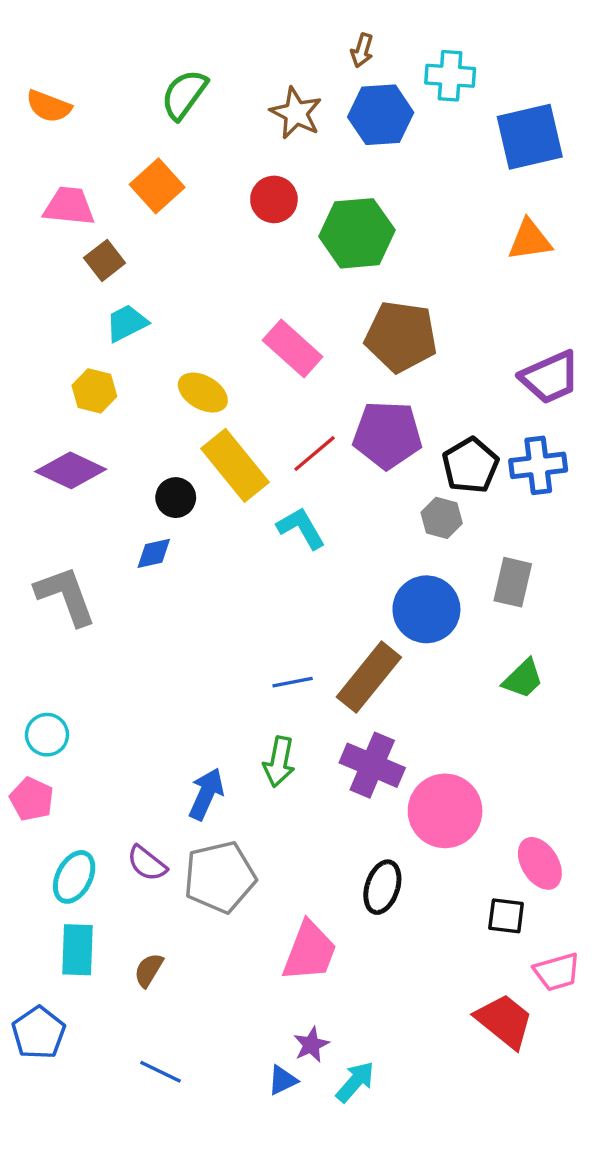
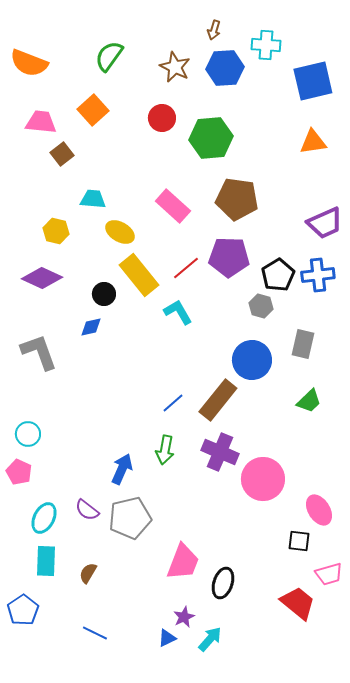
orange semicircle: (49, 106) -> (29, 63), size x1.4
cyan trapezoid: (127, 323) -> (93, 199), moved, turned 32
blue line: (293, 682) -> (173, 403), turned -30
black ellipse: (382, 887) -> (223, 583), moved

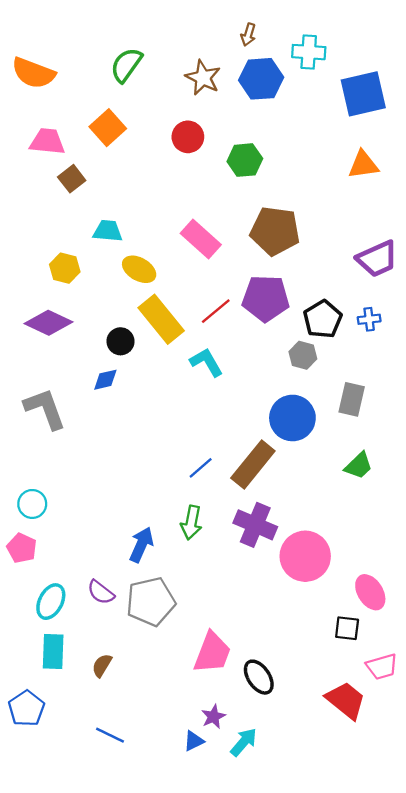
green hexagon: (211, 138) -> (245, 160), size x0.7
blue cross: (318, 275) -> (369, 319), size x0.6
black ellipse: (223, 583) -> (259, 677), turned -52

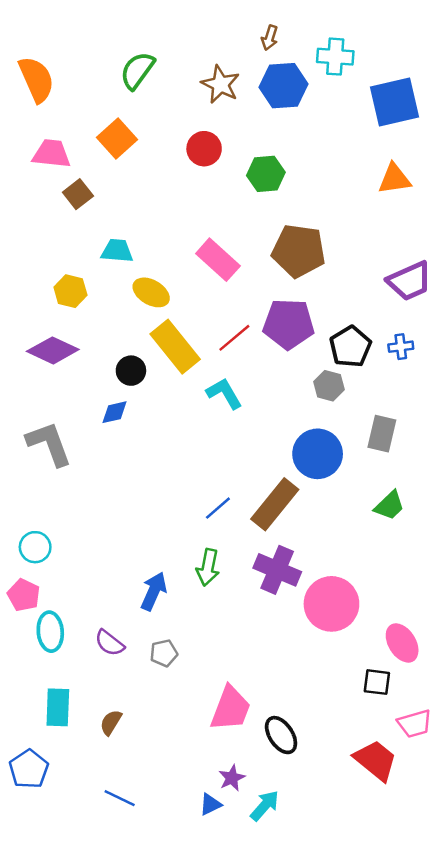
orange semicircle: (33, 73) -> (36, 79), turned -135
cyan ellipse: (51, 602) -> (50, 632), moved, turned -32
gray pentagon: (151, 602) -> (164, 653), size x0.5

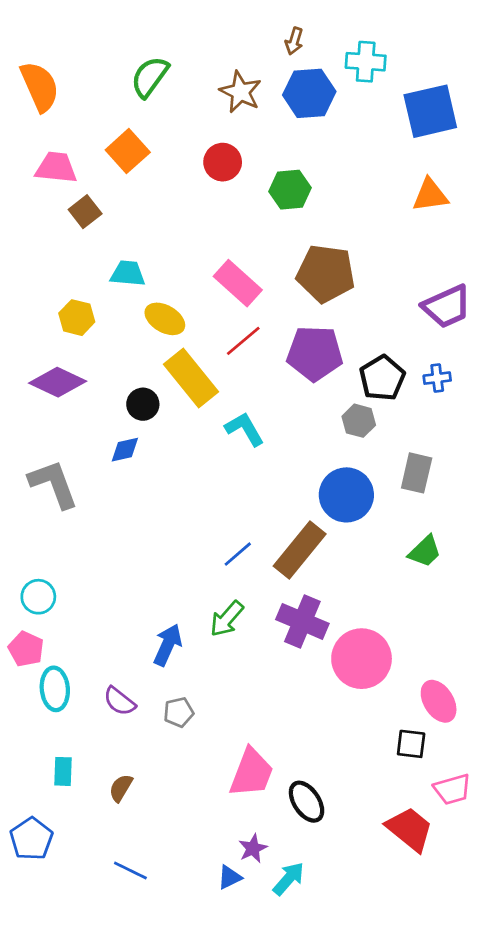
red line: (234, 338) -> (243, 341), moved
green arrow: (208, 567) -> (227, 619), turned 30
cyan rectangle: (58, 707) -> (63, 771), size x0.7

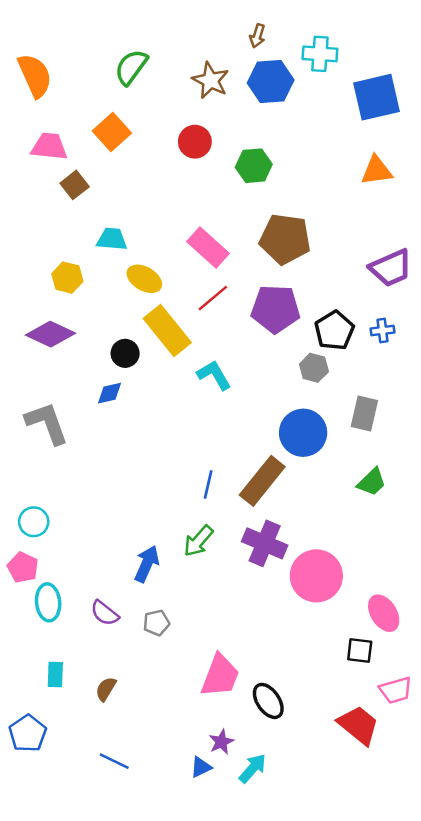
blue line: (238, 554) -> (208, 484), turned -36

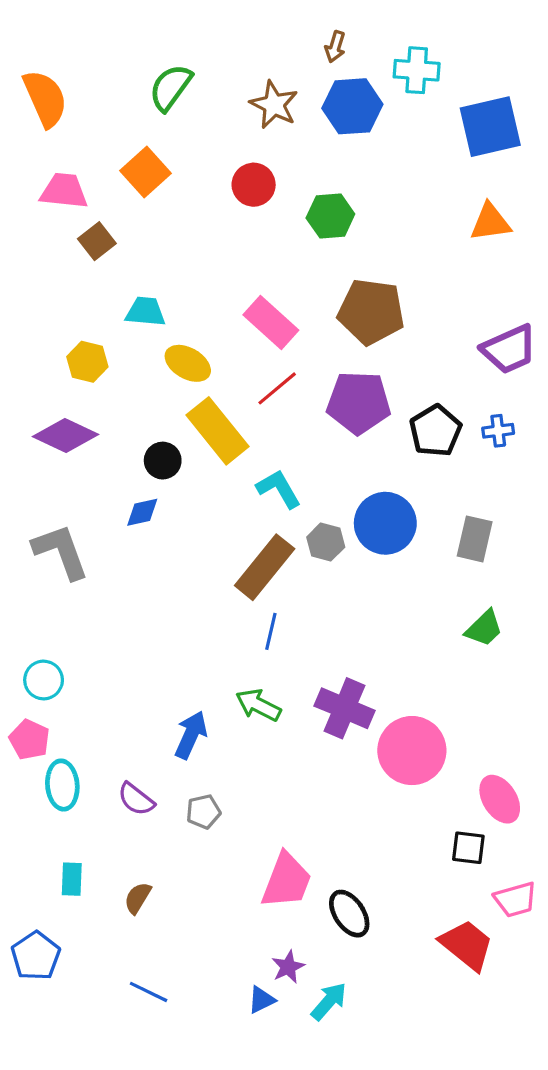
gray hexagon: (314, 368) -> (326, 542), moved
blue circle: (303, 433) -> (385, 523), moved
brown rectangle: (262, 481) -> (265, 567), moved
green arrow: (198, 541) -> (258, 705), turned 76

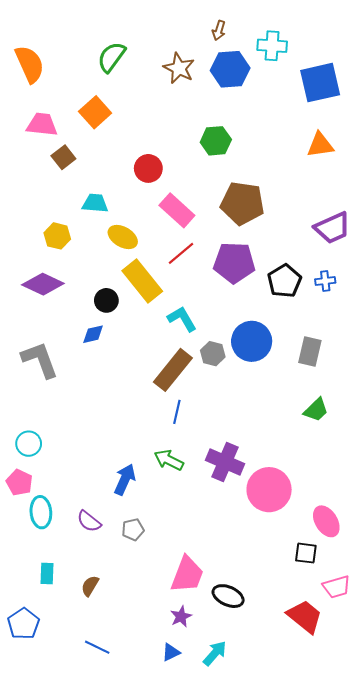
red circle: (254, 185) -> (148, 168), moved
black ellipse: (349, 914) -> (228, 596), turned -32
purple star: (288, 967) -> (181, 616), moved

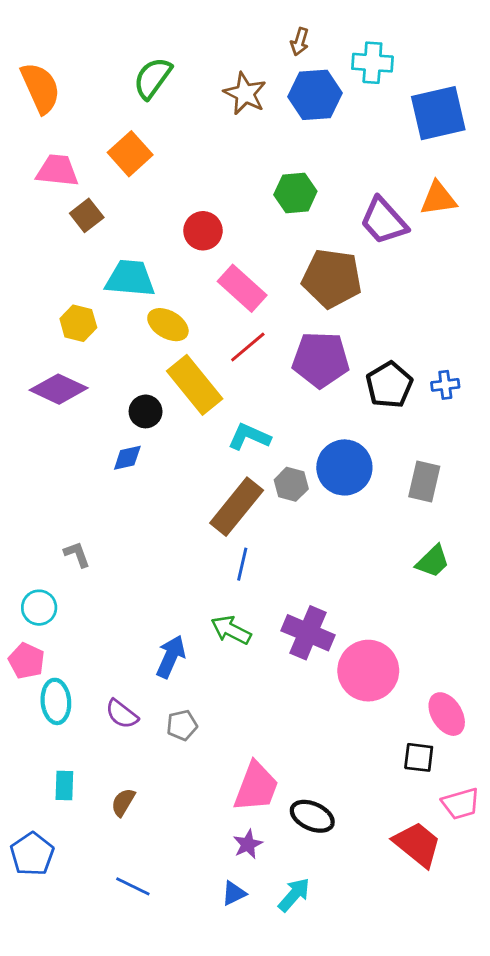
cyan trapezoid: (95, 203) -> (130, 278), size x1.4
purple trapezoid: (332, 228) -> (384, 221), moved, turned 72
cyan L-shape: (182, 319) -> (249, 437), turned -36
gray L-shape: (40, 360) -> (77, 554), moved, size x0.5

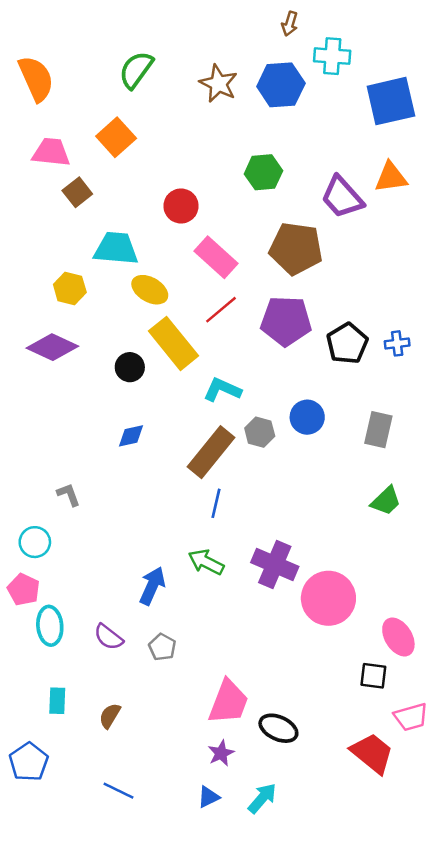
brown arrow: (300, 42) -> (290, 24), moved
blue diamond: (127, 458) -> (131, 436), moved
blue circle: (344, 467) -> (307, 417), size x0.7
gray pentagon: (182, 725) -> (162, 647), turned -30

